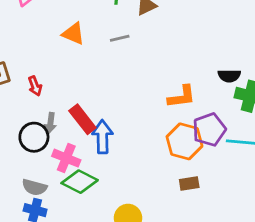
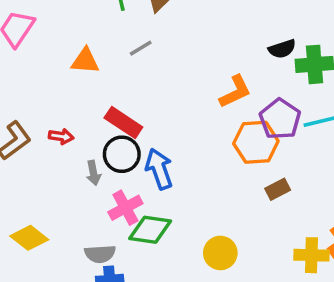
red arrow: (35, 86) -> (61, 136), turned -42
red rectangle: (82, 119) -> (123, 123), moved
black circle: (34, 137) -> (122, 154), moved
pink cross: (66, 158) -> (125, 208), turned -32

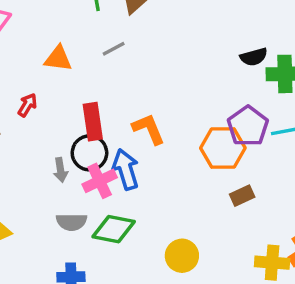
orange L-shape: (235, 92) -> (149, 129), moved, turned -90
red rectangle: (123, 123) -> (93, 122), turned 45
red arrow: (61, 136) -> (27, 105), moved, turned -70
pink cross: (125, 208) -> (100, 181), moved
gray semicircle: (100, 254) -> (72, 222), moved

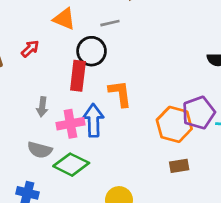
black circle: (89, 153) -> (92, 51), moved

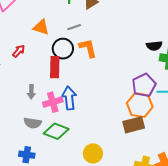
orange L-shape: (120, 94) -> (88, 48), moved
orange hexagon: (174, 124) -> (140, 105), moved
brown rectangle: (179, 166) -> (134, 125), size x1.5

